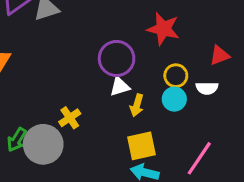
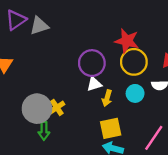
yellow circle: (176, 76) -> (134, 62), moved, size x1.5
green arrow: (17, 140) -> (44, 131), moved, turned -30
gray circle: (43, 144) -> (37, 109), moved

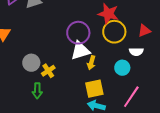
white triangle: (94, 84) -> (80, 51), size x1.5
cyan circle: (135, 93) -> (122, 68), moved
gray circle: (37, 109) -> (31, 63), moved, size x0.7

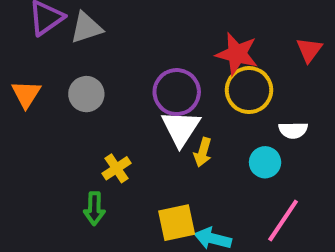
red triangle: (144, 31) -> (309, 50), moved, turned -32
white triangle: (80, 51) -> (181, 128), turned -40
gray circle: (31, 63) -> (86, 94), moved
yellow square: (94, 89) -> (177, 223), moved

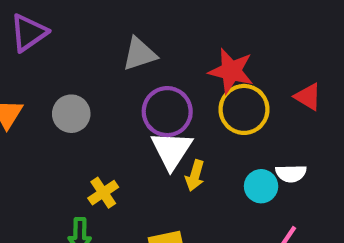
gray triangle: (86, 28) -> (139, 54), moved
red triangle: (309, 50) -> (308, 97), moved, turned -36
white semicircle: (293, 130) -> (291, 173), moved

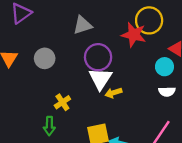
yellow circle: (244, 109) -> (149, 20), moved
yellow arrow: (195, 176) -> (113, 93), turned 56
cyan circle: (261, 186) -> (164, 67), moved

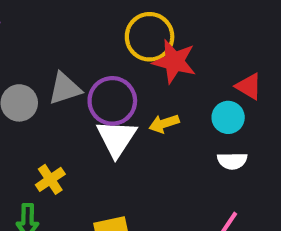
yellow circle: (149, 20) -> (150, 37), moved
gray triangle: (83, 25) -> (65, 88), moved
yellow arrow: (113, 93) -> (164, 124), moved

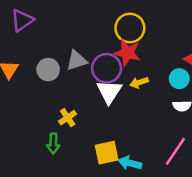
red star: (174, 62) -> (127, 53), moved

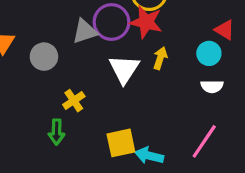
purple circle: (107, 68) -> (112, 22), moved
gray circle: (48, 70) -> (44, 57), moved
yellow arrow: (139, 83) -> (160, 58), turned 126

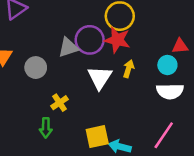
red triangle: (225, 30) -> (180, 46), turned -36
white semicircle: (212, 86) -> (170, 91), size x1.5

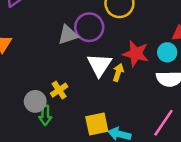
red star: (117, 40) -> (136, 54), moved
gray circle: (36, 68) -> (35, 101), moved
yellow arrow: (129, 69) -> (118, 72), moved

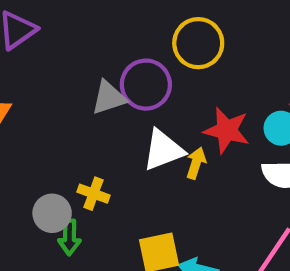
white triangle: (99, 65) -> (163, 150), turned 36
yellow cross: (59, 90) -> (94, 194), turned -36

